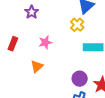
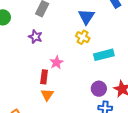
red rectangle: (13, 44) -> (44, 77), moved
orange triangle: (37, 66) -> (47, 95), moved

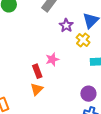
purple star: (35, 37) -> (66, 25), moved
red rectangle: (44, 77) -> (37, 71), turned -40

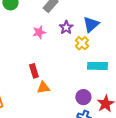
pink star: (52, 59) -> (39, 32), moved
orange triangle: (37, 89) -> (43, 88), moved, turned 32

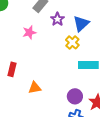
purple star: (66, 27) -> (57, 19), moved
red rectangle: (34, 71) -> (12, 69), moved, turned 32

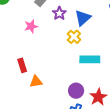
red rectangle: (12, 69) -> (22, 65), moved, turned -32

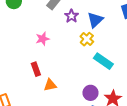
pink star: (31, 26) -> (43, 39), moved
cyan rectangle: (90, 59) -> (103, 61), turned 36

